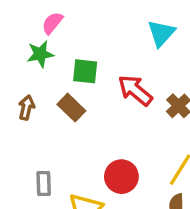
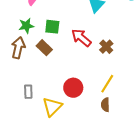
green star: (40, 54) -> (26, 26), moved
brown arrow: (26, 108) -> (18, 48), size x1.5

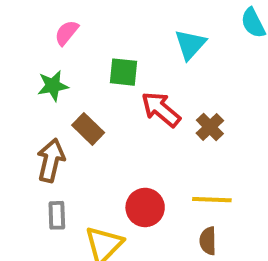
green square: (52, 27) -> (123, 72), moved
brown arrow: (18, 48) -> (51, 160), moved
yellow line: (107, 84) -> (212, 200), turned 60

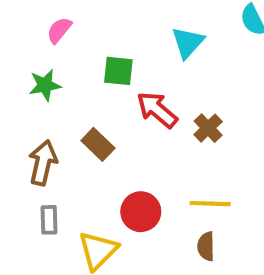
brown rectangle: (88, 129) -> (98, 144), moved

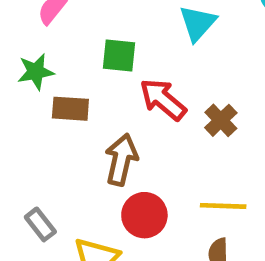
brown rectangle: (98, 144) -> (70, 109), moved, turned -40
brown arrow: (43, 163) -> (121, 160), moved
gray rectangle: (49, 220) -> (40, 224), turned -36

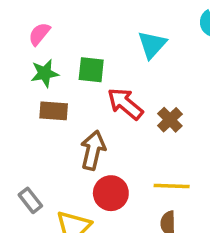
green star: (36, 72) -> (45, 73), moved

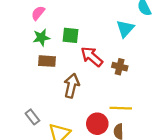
cyan triangle: (152, 45) -> (125, 29), moved
brown cross: (170, 120) -> (120, 67), turned -32
red circle: (111, 193) -> (97, 124), moved

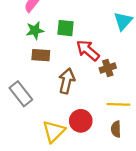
brown cross: (120, 67) -> (108, 68), moved, turned -32
gray rectangle: (32, 117) -> (21, 94), moved, size x1.5
red circle: (97, 124) -> (81, 121), moved

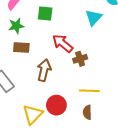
green square: (65, 28) -> (45, 13), moved

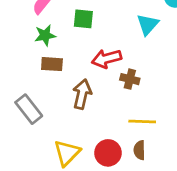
red arrow: (63, 43) -> (107, 59), turned -55
brown cross: (80, 59) -> (130, 79), turned 32
red circle: (56, 105) -> (108, 153), moved

